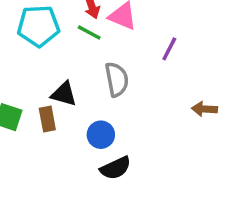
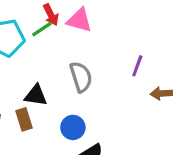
green line: (89, 32) -> (42, 29), moved, turned -55
purple line: (169, 49) -> (137, 66), moved

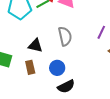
brown rectangle: (24, 119) -> (30, 67), moved

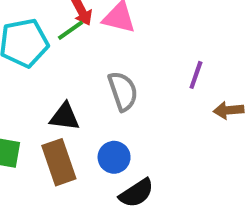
brown rectangle: (30, 67) -> (59, 162), size x1.5

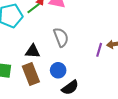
purple line: (196, 75) -> (99, 50), moved

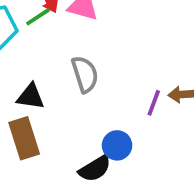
blue circle: (58, 70) -> (117, 145), moved

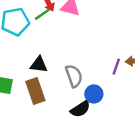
gray semicircle: (85, 74) -> (74, 76), moved

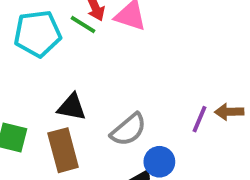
green line: (42, 14) -> (83, 25), turned 63
gray semicircle: (74, 76) -> (128, 130), turned 65

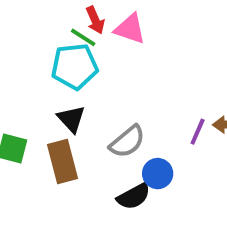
cyan pentagon: (38, 34) -> (75, 66), moved
black triangle: (72, 107) -> (71, 119), turned 36

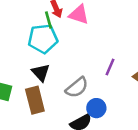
green line: (83, 37) -> (49, 20), turned 42
purple line: (198, 132) -> (110, 67), moved

